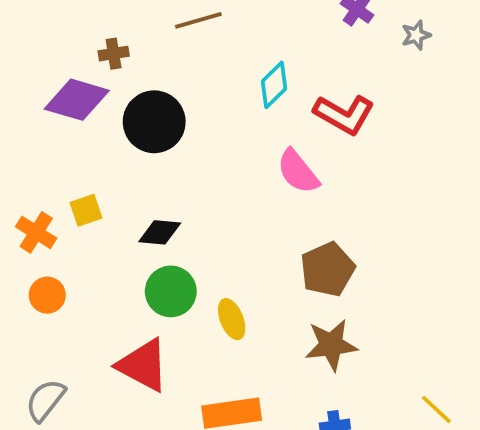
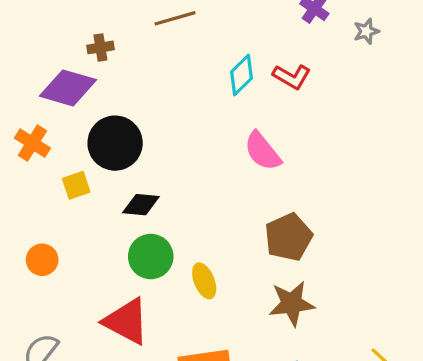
red L-shape: (344, 114) -> (292, 77), moved, size x0.7
black circle: (154, 122) -> (115, 143), moved
orange cross: (36, 232) -> (32, 143), moved

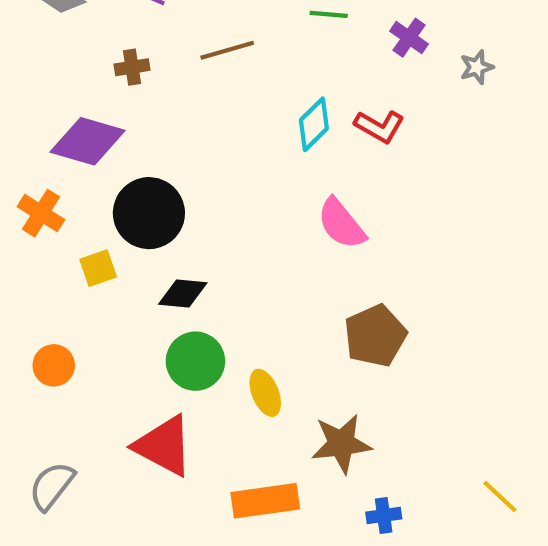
brown cross: (100, 47) -> (132, 67), moved
brown star: (292, 304) -> (341, 444), moved

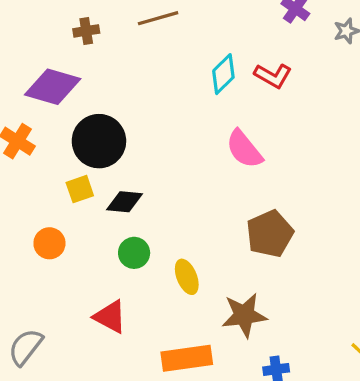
yellow square: (98, 268) -> (80, 189), moved
green circle: (195, 361) -> (134, 253), size x0.7
orange circle: (54, 365) -> (49, 243), moved
red triangle: (164, 446) -> (110, 317), size x0.7

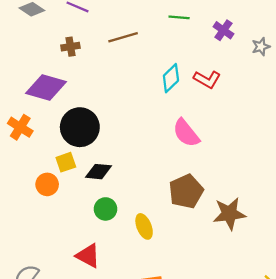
brown pentagon: (270, 234) -> (186, 191), moved
orange circle: (49, 243) -> (47, 184), moved
brown star: (244, 315) -> (229, 214), moved

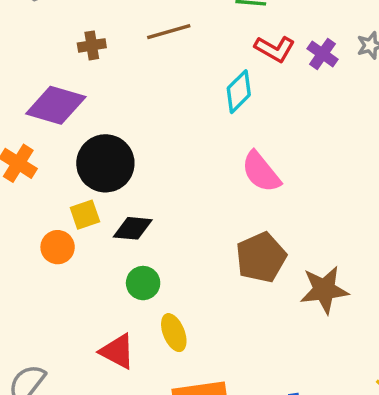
purple cross: (223, 30) -> (323, 54), moved
red L-shape: (207, 79) -> (275, 49), moved
yellow ellipse: (144, 226) -> (174, 333), moved

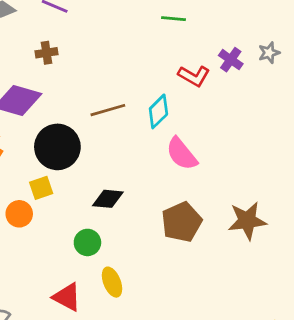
brown line: (169, 32) -> (108, 110), moved
red L-shape: (275, 49) -> (194, 76), moved
cyan diamond: (239, 92) -> (158, 111), moved
black diamond: (133, 228) -> (108, 199), moved
brown star: (324, 290) -> (247, 221), moved

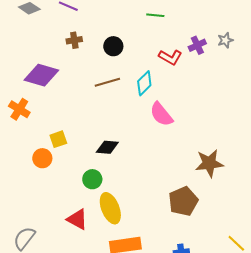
brown cross: (46, 53) -> (74, 40), moved
purple cross: (231, 60) -> (197, 45), turned 30
black circle: (57, 147) -> (113, 46), moved, size x0.6
brown pentagon: (182, 222) -> (183, 201), moved
yellow ellipse: (112, 282) -> (110, 208), size x1.4

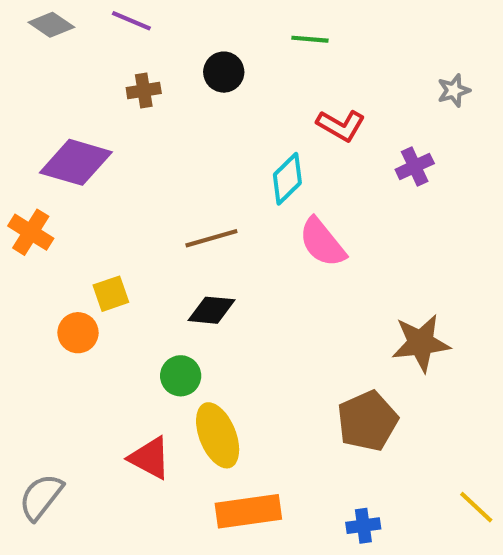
purple cross: (197, 45) -> (415, 166), moved
black circle: (113, 46) -> (224, 72), moved
brown line: (107, 82) -> (211, 238), moved

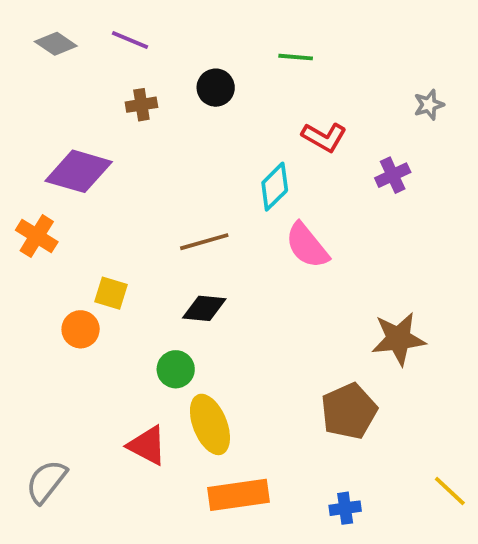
yellow square: (111, 294) -> (111, 293), turned 36

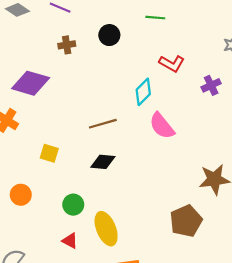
orange circle: (81, 329) -> (21, 195), moved
green circle: (176, 369) -> (73, 205), moved
red triangle: (147, 445) -> (70, 241), size x0.7

